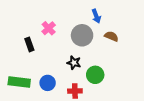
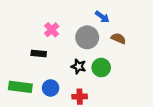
blue arrow: (96, 16) -> (102, 17), turned -32
black rectangle: (29, 44) -> (39, 54), moved, turned -64
green circle: (95, 75) -> (101, 68), moved

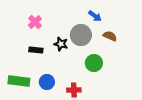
pink cross: (52, 30) -> (35, 22), moved
black star: (79, 66) -> (61, 44), moved

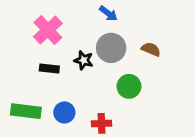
blue arrow: (95, 16) -> (108, 14), moved
pink cross: (35, 22) -> (48, 30), size x1.5

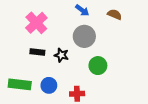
brown semicircle: (151, 49) -> (115, 14), moved
black star: (84, 60) -> (61, 55), moved

